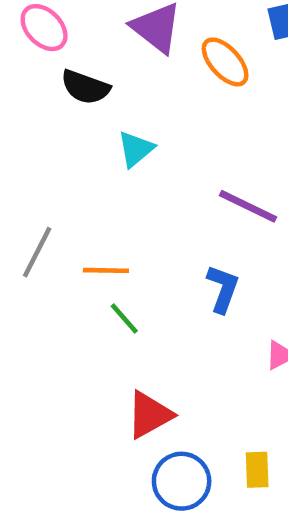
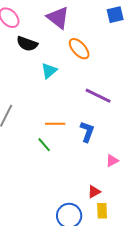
orange ellipse: (225, 62) -> (79, 49), moved
orange line: (106, 270) -> (55, 124), moved
red triangle: (149, 415) -> (94, 192), moved, size x0.6

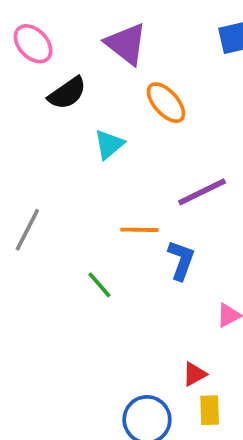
black semicircle: (27, 44) -> (67, 93), turned -55
purple line: (98, 96) -> (202, 192), turned -52
orange line: (55, 124) -> (139, 230), moved

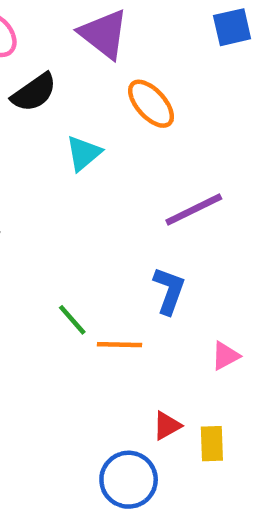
orange line: (139, 230) -> (120, 345), moved
red triangle: (194, 374) -> (167, 426), moved
yellow rectangle: (210, 410) -> (212, 444), moved

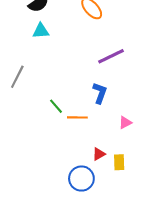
cyan triangle: (83, 153) -> (41, 31), moved, turned 36

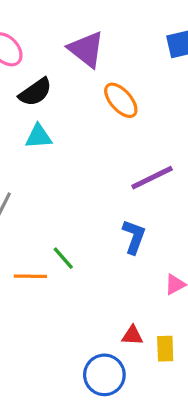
orange line: (77, 117) -> (30, 276), moved
red triangle: (99, 154) -> (132, 335), turned 32

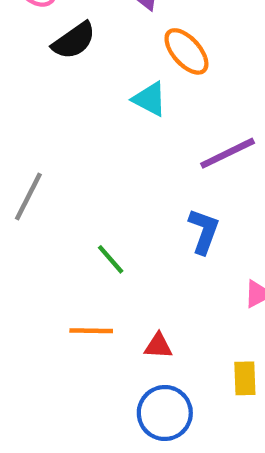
cyan triangle: (39, 136) -> (150, 99), moved, turned 32
orange line: (30, 276) -> (91, 331), moved
red triangle: (132, 335) -> (158, 346), moved

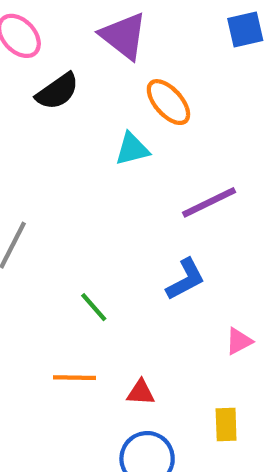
cyan triangle: (150, 99) -> (132, 149), turned -42
blue L-shape: (204, 231) -> (186, 279), turned 42

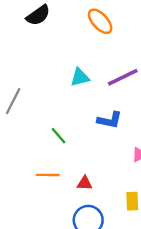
cyan triangle: (132, 149) -> (80, 77), moved
blue L-shape: (186, 279) -> (110, 120), turned 40

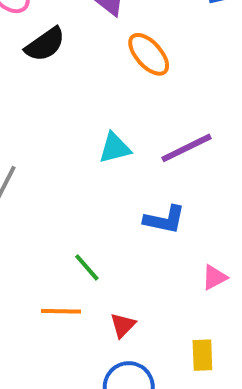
green line: (58, 136) -> (87, 267), moved
red triangle: (85, 183) -> (123, 325), turned -49

